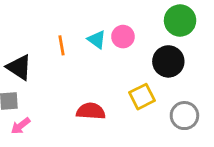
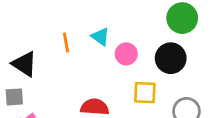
pink circle: (123, 37) -> (126, 54), moved
yellow square: (142, 97) -> (145, 93), turned 30

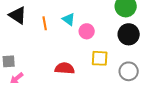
black circle: (171, 58) -> (129, 34), moved
black triangle: (24, 64) -> (18, 15), moved

